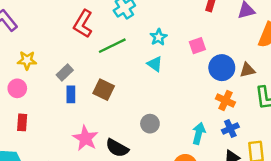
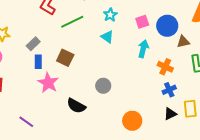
blue circle: (222, 68) -> (167, 26), moved
cyan arrow: (199, 133) -> (143, 49), moved
pink star: (85, 138) -> (48, 83), moved

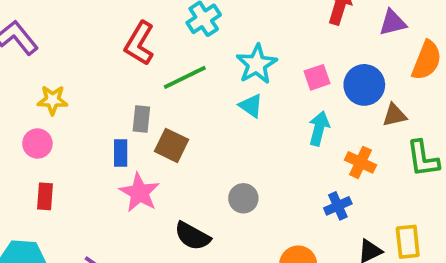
cyan star: (110, 15) -> (257, 64), size x1.5
gray rectangle: (33, 44) -> (141, 119), moved, turned -40
blue cross: (169, 90) -> (338, 206), moved

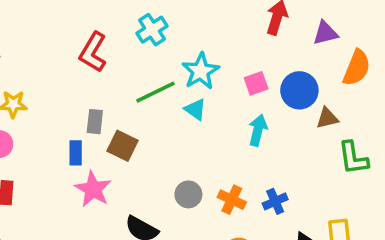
green line: (185, 77) -> (155, 92), moved
orange cross: (361, 162) -> (232, 200), moved

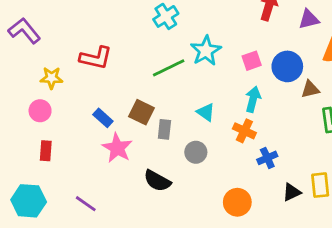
red L-shape: (93, 52) -> (96, 58), moved, turned -108
cyan triangle: (195, 109) -> (206, 112), moved
gray rectangle: (95, 122) -> (164, 129), moved
blue rectangle: (76, 153) -> (103, 118), turned -48
orange cross: (232, 200) -> (244, 131), moved

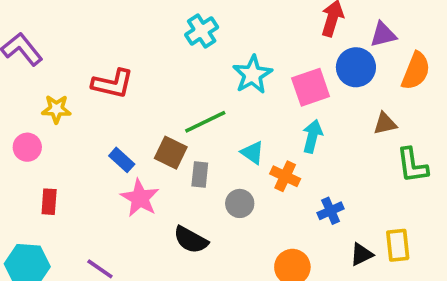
pink square: (252, 61) -> (311, 87), size x1.5
blue circle: (287, 66) -> (356, 67), moved
green line: (169, 68) -> (205, 122), moved
pink circle: (40, 111) -> (27, 147), moved
orange cross: (244, 131) -> (285, 176), moved

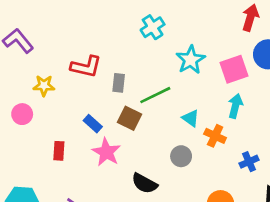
gray rectangle: (200, 174) -> (119, 83), moved
red rectangle: (49, 202) -> (59, 151), moved

